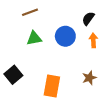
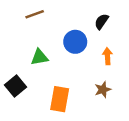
green triangle: (34, 38) -> (39, 57), moved
orange arrow: (93, 40) -> (107, 56), moved

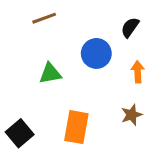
black square: (16, 86) -> (20, 133), moved

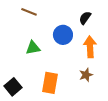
brown line: (44, 18) -> (29, 12), turned 42
orange arrow: (138, 72) -> (90, 47), size x1.5

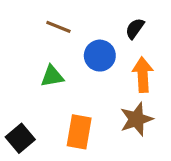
brown line: (29, 12) -> (58, 27), moved
brown star: (86, 75) -> (136, 119), size x1.5

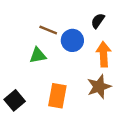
brown line: (58, 27) -> (48, 30), moved

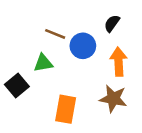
brown star: (99, 87) -> (113, 99), turned 30
black square: (15, 100) -> (17, 85), moved

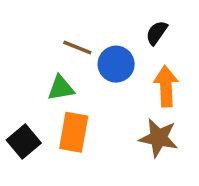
black square: (17, 85) -> (24, 142), moved
orange rectangle: (66, 109) -> (74, 132), moved

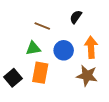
black semicircle: (157, 33) -> (76, 17), moved
blue circle: (116, 64) -> (64, 50), moved

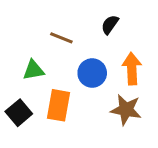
green triangle: (33, 48) -> (33, 70), moved

